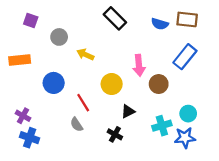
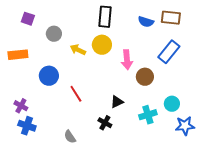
black rectangle: (115, 18) -> (105, 17), turned 50
yellow circle: (112, 84) -> (102, 45), moved
gray semicircle: (77, 125) -> (70, 137), moved
blue star: (185, 138) -> (185, 126), moved

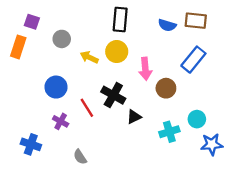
orange rectangle: (18, 55) -> (18, 47), moved, turned -66
purple cross: (21, 106) -> (61, 121), moved
black cross: (105, 123) -> (113, 95), moved, size x1.5

